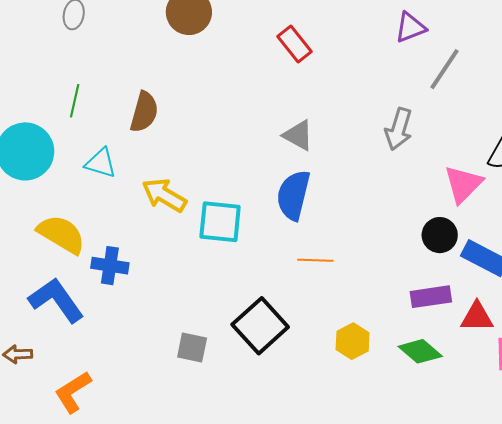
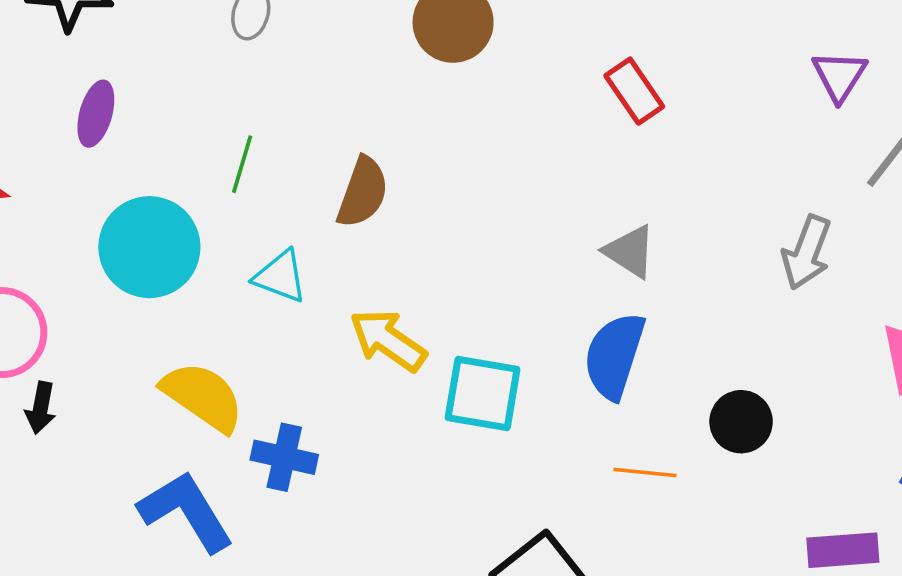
purple triangle: (410, 27) -> (839, 76), turned -40
black circle: (440, 235) -> (741, 422), moved

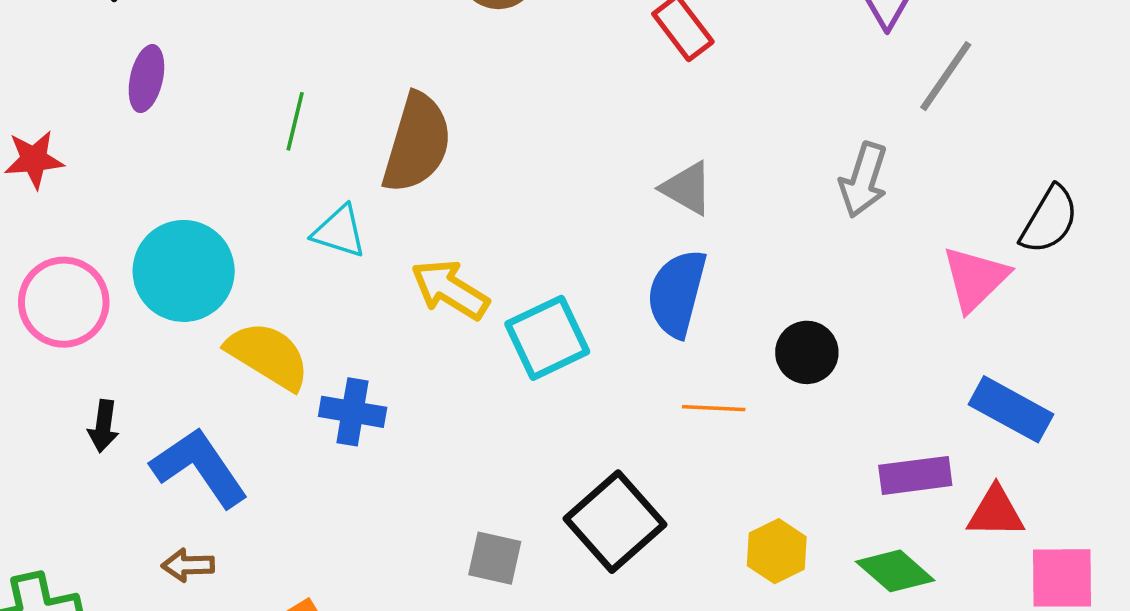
brown semicircle: (363, 192) -> (417, 143), size x1.4
cyan circle: (149, 247) -> (184, 271), moved
cyan square: (483, 394) -> (547, 338), turned -32
black arrow: (41, 408) -> (103, 426), moved
blue L-shape: (186, 511) -> (199, 467), moved

